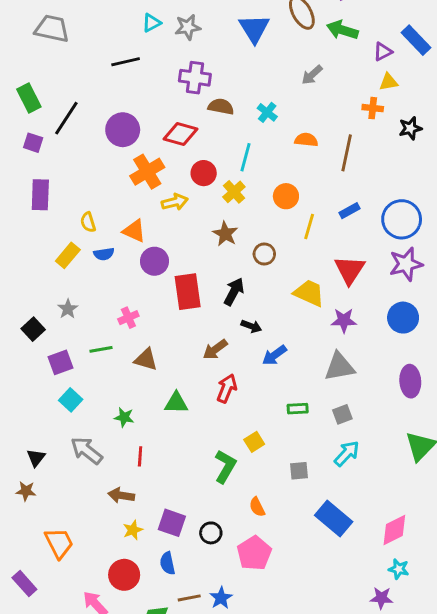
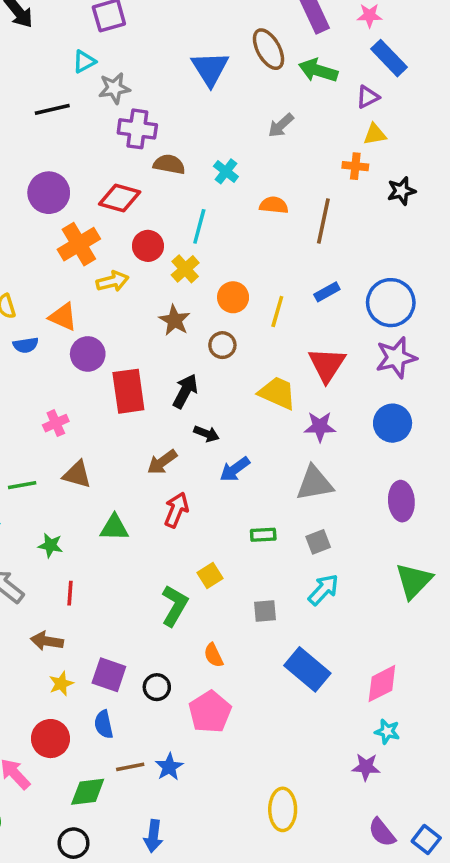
gray star: (188, 27) -> (114, 88), moved
blue rectangle: (416, 40) -> (389, 58), moved
orange circle: (286, 196) -> (233, 297), moved
green line: (101, 349) -> (22, 485), moved

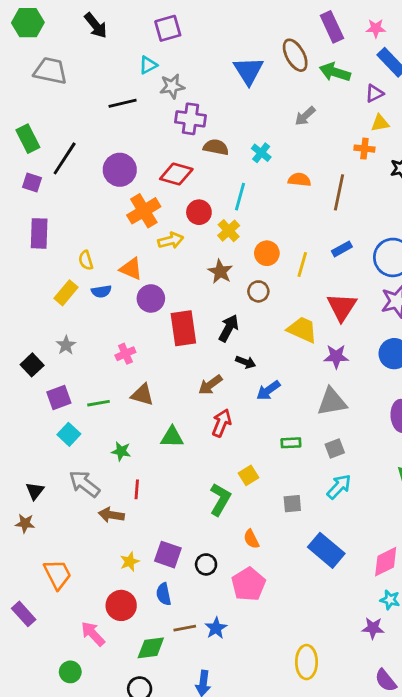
brown arrow: (47, 641) -> (111, 515), moved

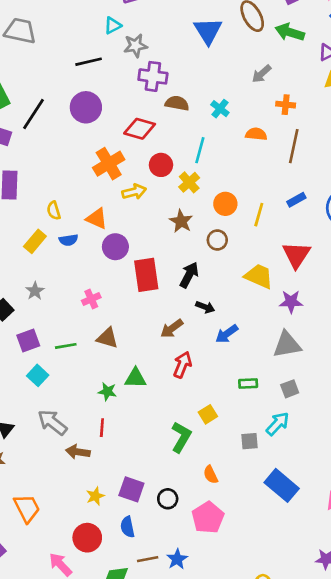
orange cross: (364, 149) -> (286, 105), moved
purple circle: (120, 170) -> (86, 107), moved
green star: (121, 451) -> (107, 392), moved
cyan arrow: (339, 487) -> (278, 424), moved

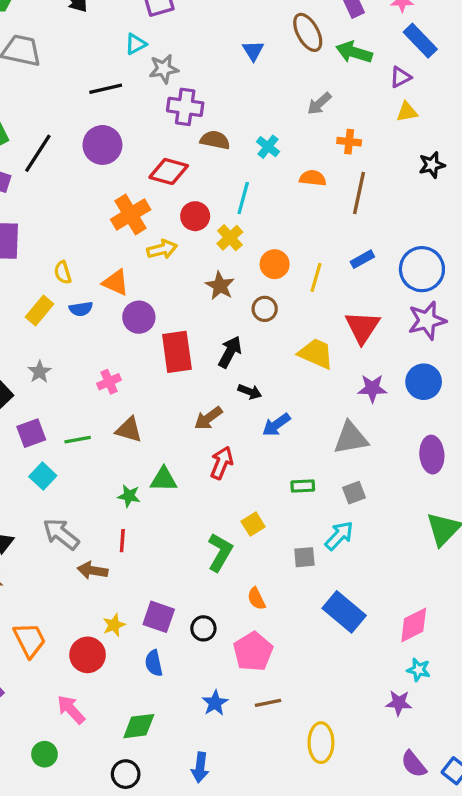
blue triangle: (208, 31) -> (253, 51), size x0.6
purple star: (291, 302) -> (372, 388), moved
red circle: (87, 538) -> (88, 655), moved
brown line: (148, 559) -> (268, 703), moved

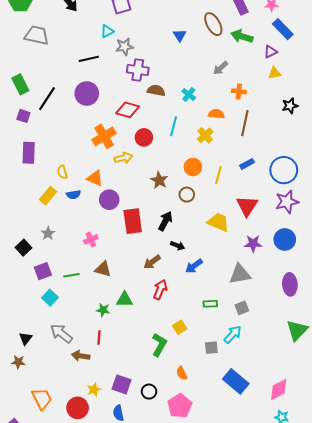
yellow cross: (230, 238) -> (205, 135), moved

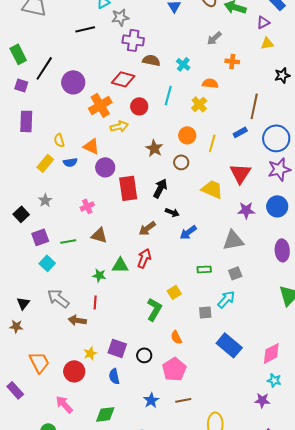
purple circle: (87, 94) -> (73, 82), moved
brown line: (245, 123) -> (254, 106), moved
red arrow: (160, 289) -> (144, 258), moved

